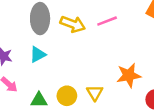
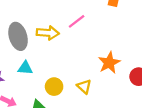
cyan triangle: (38, 54) -> (25, 68), turned 49
yellow circle: (67, 96) -> (54, 87), moved

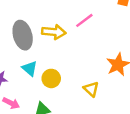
cyan triangle: (25, 68) -> (30, 68), turned 35
yellow circle: (54, 87) -> (51, 78), moved

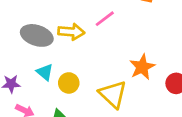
gray ellipse: (23, 35) -> (37, 35), turned -56
yellow triangle: (91, 89) -> (113, 94), size x1.6

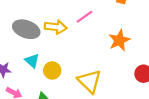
orange star: (142, 67) -> (119, 40), moved

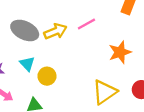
yellow arrow: (56, 27) -> (55, 31), turned -35
yellow triangle: (89, 81) -> (105, 92), moved, turned 35

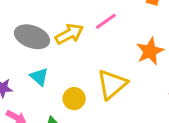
yellow circle: (47, 76) -> (74, 99), moved
yellow triangle: (105, 92) -> (112, 84), moved

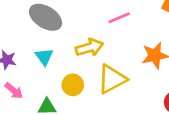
yellow arrow: (69, 34) -> (89, 48), moved

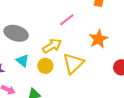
yellow circle: (73, 85) -> (45, 66), moved

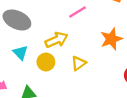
yellow triangle: (73, 63) -> (79, 63), size x0.6

